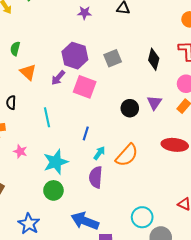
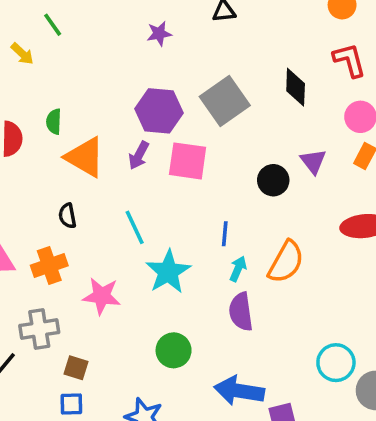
gray square: (113, 58) -> (225, 101), size x1.5
orange triangle: (28, 72) -> (85, 157), size x1.4
blue line: (86, 133) -> (225, 234), moved
pink star: (20, 151) -> (102, 296), size x1.5
cyan star: (56, 162) -> (168, 272), moved

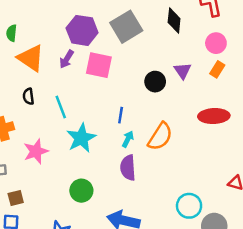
black semicircle: (67, 216) -> (28, 96), moved
pink star: (102, 296) -> (36, 151), turned -30
brown square: (76, 368) -> (16, 198), turned -35

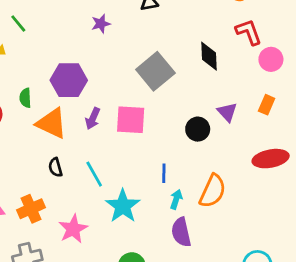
purple hexagon: (82, 30) -> (69, 80), moved
pink circle: (216, 43) -> (271, 59), moved

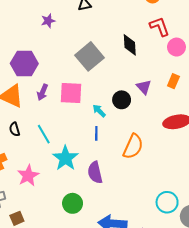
cyan arrow: (176, 199) -> (99, 111), moved, turned -64
purple semicircle: (181, 232) -> (95, 172), moved

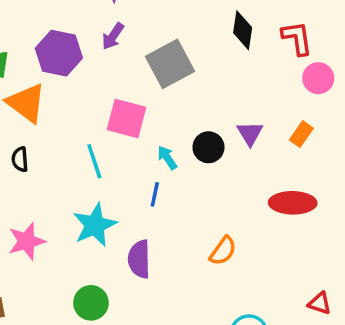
black diamond: (130, 45) -> (243, 30), moved
purple arrow: (42, 92) -> (113, 36), moved
cyan line: (44, 134) -> (94, 161), moved
orange semicircle: (133, 146) -> (223, 251), moved, size x0.7

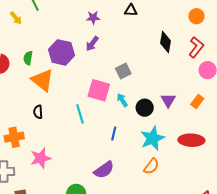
red L-shape: (297, 38) -> (196, 47), turned 45
gray square: (170, 64) -> (123, 71), moved, size x0.6
cyan arrow: (167, 158) -> (122, 100), moved
cyan star: (95, 225) -> (152, 138), moved
purple semicircle: (139, 259) -> (104, 170), turned -125

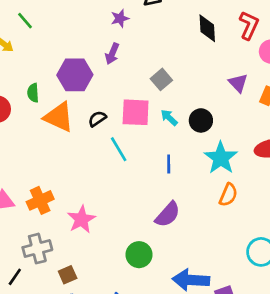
purple star: (93, 18) -> (120, 18), moved
purple triangle: (168, 100) -> (238, 83), moved
black semicircle: (38, 112) -> (97, 119), moved, turned 72

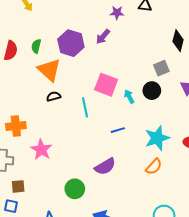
gray square: (161, 79) -> (161, 68), moved
black semicircle: (97, 119) -> (54, 96), moved
black circle: (201, 120) -> (152, 91), moved
blue line: (169, 164) -> (118, 130), turned 56
pink star: (81, 219) -> (41, 150), turned -30

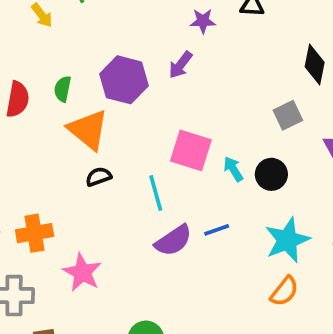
black circle: (152, 91) -> (271, 174), moved
purple semicircle: (105, 166) -> (173, 241), moved

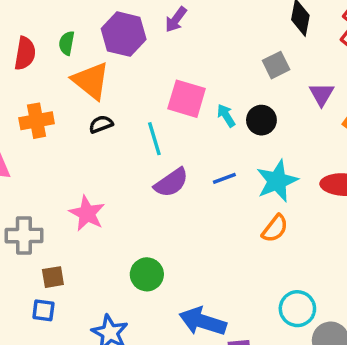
blue line: (217, 230) -> (224, 178), moved
orange cross: (35, 233) -> (37, 121), moved

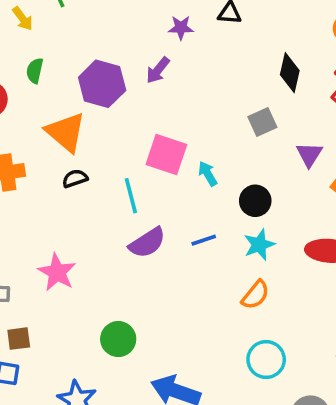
green semicircle: (67, 43) -> (35, 71), moved
black circle: (261, 120) -> (255, 201), moved
cyan star: (277, 181) -> (259, 245), size x0.7
cyan circle: (297, 309) -> (266, 359), moved

